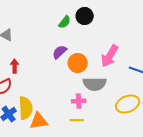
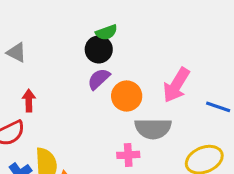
black circle: (85, 16) -> (99, 49), moved
green semicircle: (65, 22) -> (106, 32), turned 32

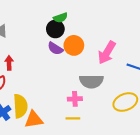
purple semicircle: (99, 79) -> (55, 48), turned -105
orange circle: (127, 96) -> (74, 45), moved

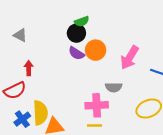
gray semicircle: (91, 81) -> (114, 87), size x0.7
pink cross: (75, 99) -> (97, 105), size x1.5

